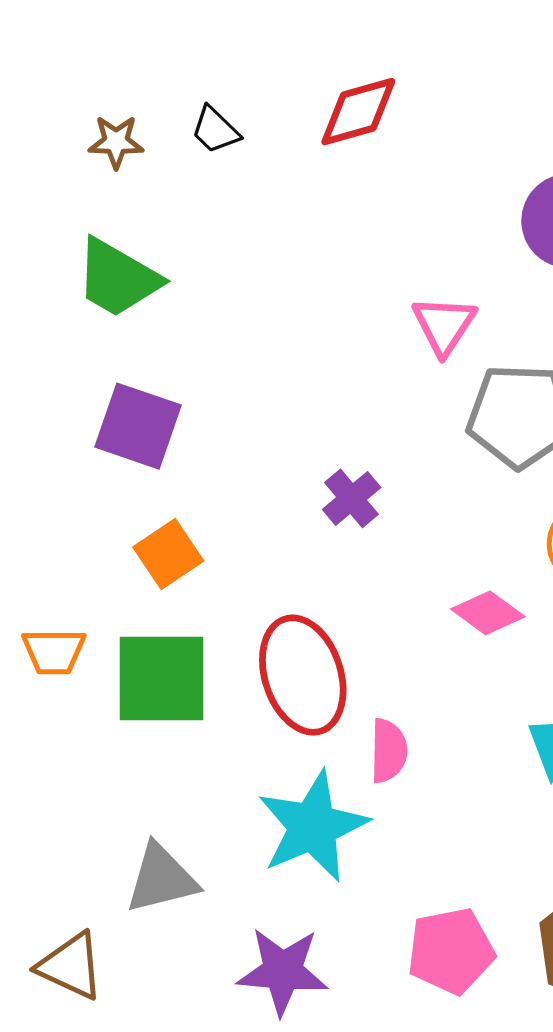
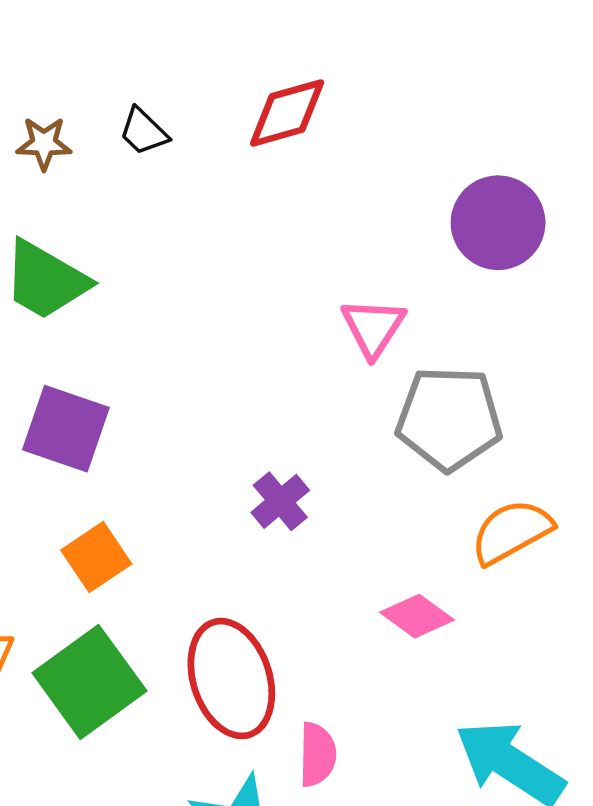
green square: (161, 678) -> (89, 682), turned -36

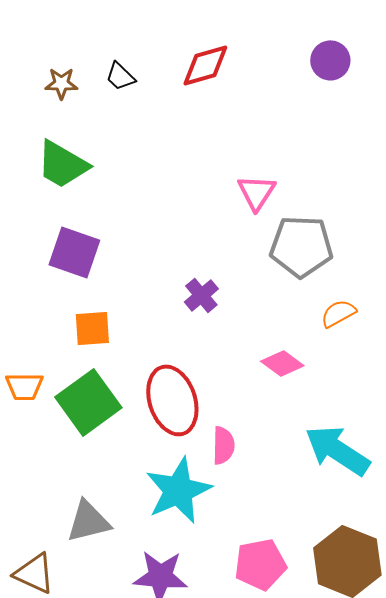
purple circle: (498, 223) -> (330, 60), moved, size x0.7
orange semicircle: (512, 532) -> (338, 313), size x0.7
orange square: (96, 557) -> (92, 328), turned 30

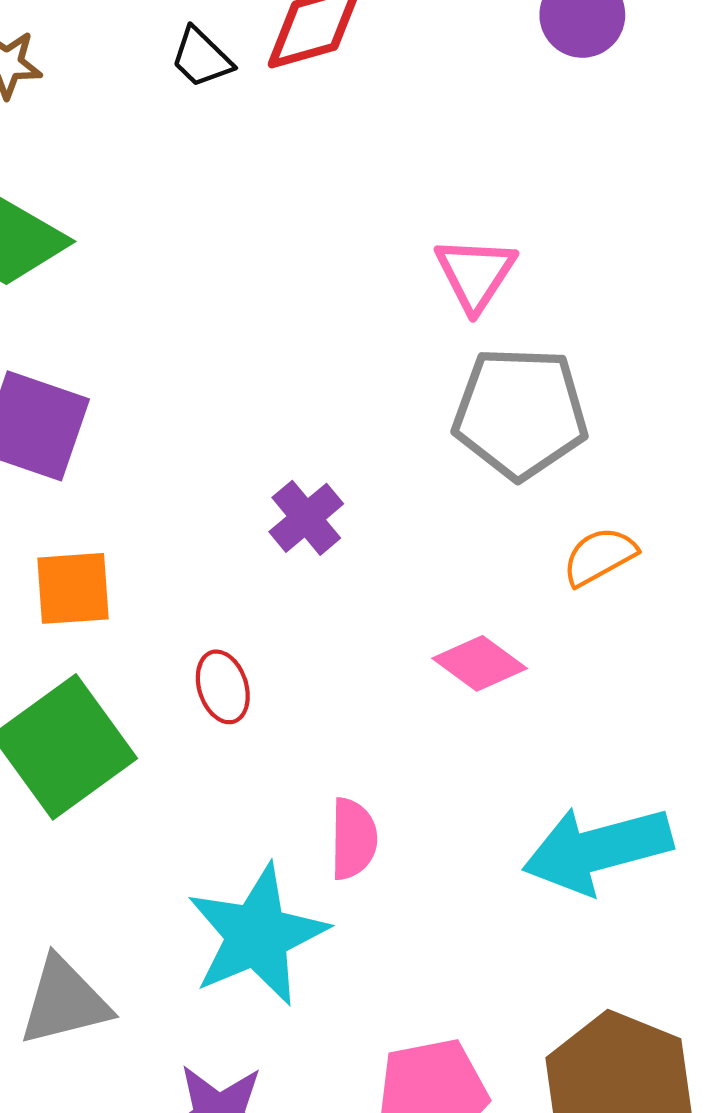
black trapezoid: (120, 76) -> (201, 58), moved
pink triangle: (256, 192) -> (475, 274), moved
red ellipse: (172, 400) -> (223, 687), moved, size x0.5
cyan arrow: (337, 450) -> (597, 850), turned -48

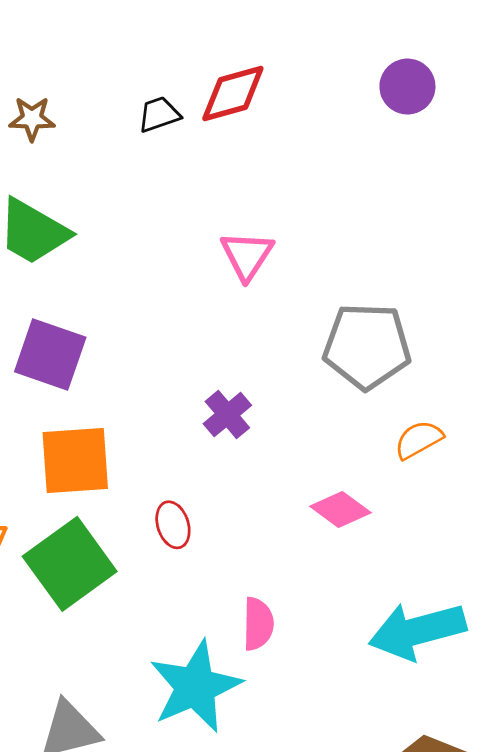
black trapezoid: (201, 58) -> (159, 114), turned 117
pink triangle: (475, 274) -> (247, 255), moved
orange square: (73, 588) -> (75, 461), size x1.4

